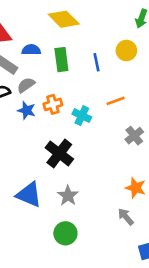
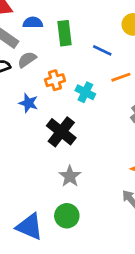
blue line: (96, 62) -> (102, 50), moved, turned -54
blue star: (27, 110) -> (28, 103), moved
blue triangle: (29, 195) -> (30, 227), moved

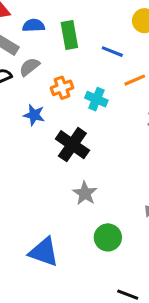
green circle: (67, 216) -> (108, 237), moved

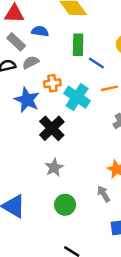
green rectangle: (69, 35) -> (78, 45), moved
cyan cross: (96, 99) -> (77, 97), size x1.5
blue star: (34, 115) -> (27, 100), size x1.5

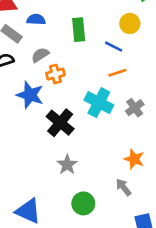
gray semicircle: (31, 62) -> (40, 55), moved
blue line: (96, 63) -> (114, 47), moved
cyan cross: (77, 97) -> (99, 103), moved

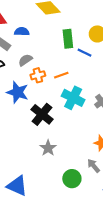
green rectangle: (79, 30) -> (68, 39), moved
orange line: (117, 73) -> (61, 75), moved
green circle: (83, 203) -> (72, 179), moved

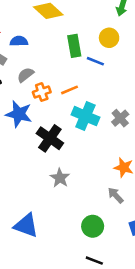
green circle: (72, 179) -> (93, 226), moved

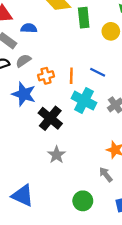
green rectangle: (74, 46) -> (84, 18), moved
blue line: (95, 61) -> (98, 72), moved
gray semicircle: (26, 75) -> (23, 61), moved
orange line: (69, 90) -> (71, 76), turned -70

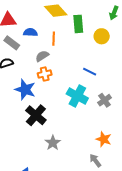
gray semicircle: (23, 61) -> (42, 56), moved
orange line: (71, 76) -> (54, 39), moved
black cross: (50, 118) -> (36, 115), moved

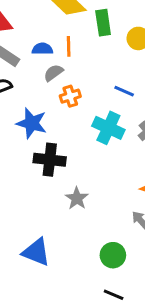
blue semicircle: (30, 32) -> (42, 49), moved
orange cross: (45, 74) -> (70, 96), moved
black cross: (36, 115) -> (50, 160), turned -30

